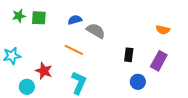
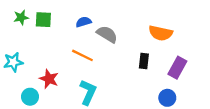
orange semicircle: (163, 30) -> (161, 33), moved, size x1.5
blue circle: (138, 82) -> (167, 98), moved

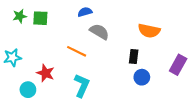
blue semicircle: (84, 22) -> (85, 12), moved
purple rectangle: (177, 68) -> (178, 65), moved
blue circle: (167, 98) -> (142, 77), moved

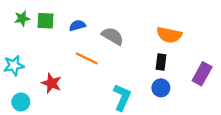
blue semicircle: (85, 12) -> (77, 25), moved
black rectangle: (134, 57) -> (161, 62), moved
cyan L-shape: (82, 85) -> (122, 97), moved
cyan circle: (28, 90) -> (21, 102), moved

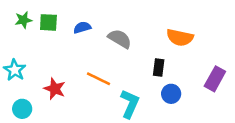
orange line: (87, 58) -> (98, 79), moved
black rectangle: (161, 62) -> (159, 68), moved
cyan star: (14, 66) -> (15, 70), turned -30

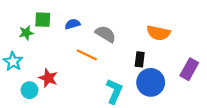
green star: (23, 20) -> (26, 33), moved
orange line: (98, 79) -> (87, 55), moved
blue circle: (171, 94) -> (151, 82), size x1.6
cyan circle: (22, 109) -> (29, 90), moved

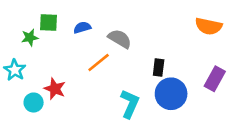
orange semicircle: (158, 33) -> (209, 26), moved
orange line: (87, 55) -> (99, 63), turned -65

